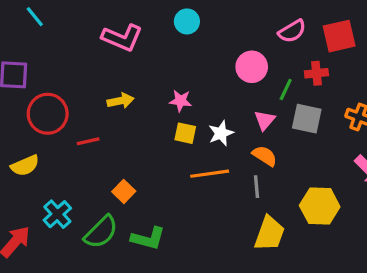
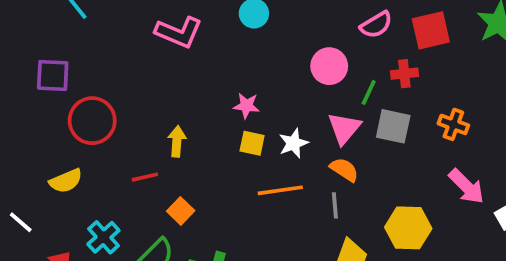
yellow arrow: (121, 101) -> (177, 141), moved, turned -75
pink triangle: (265, 120) -> (344, 128), size x1.4
red line: (88, 141) -> (145, 177), moved

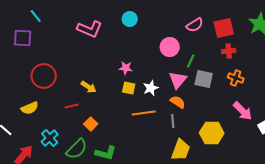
red cross: (404, 74) -> (229, 51), moved
purple square: (53, 76) -> (23, 38), moved
yellow arrow: (177, 141) -> (89, 87), turned 119

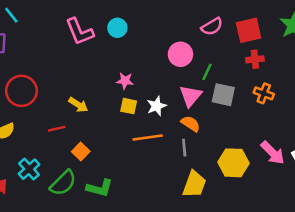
cyan circle: (130, 19) -> (117, 28), moved
pink L-shape: (90, 29) -> (79, 32), turned 45
pink arrow: (243, 111) -> (273, 153), moved

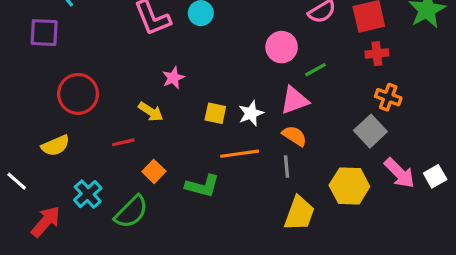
green line: (207, 72) -> (315, 70), turned 36
pink star: (125, 81) -> (173, 78), moved, turned -30
gray square: (223, 95) -> (370, 131), moved, turned 35
pink triangle: (191, 96) -> (294, 100), turned 30
green L-shape: (100, 188) -> (202, 186), moved

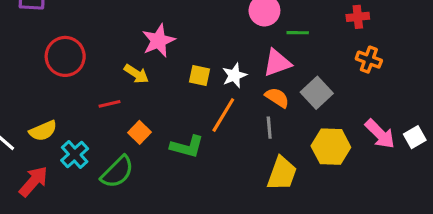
green line: (315, 70) -> (298, 33), turned 30
pink star: (173, 78) -> (158, 41), size x1.5
gray square: (370, 131) -> (317, 93), moved
yellow semicircle: (55, 146) -> (43, 131), moved
orange line: (240, 154) -> (223, 115), turned -51

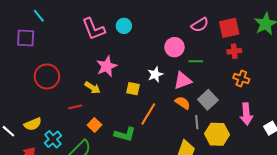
white star: (234, 75) -> (155, 74), moved
gray line: (269, 128) -> (197, 122), moved
pink arrow: (380, 134) -> (246, 114), moved, turned 40

